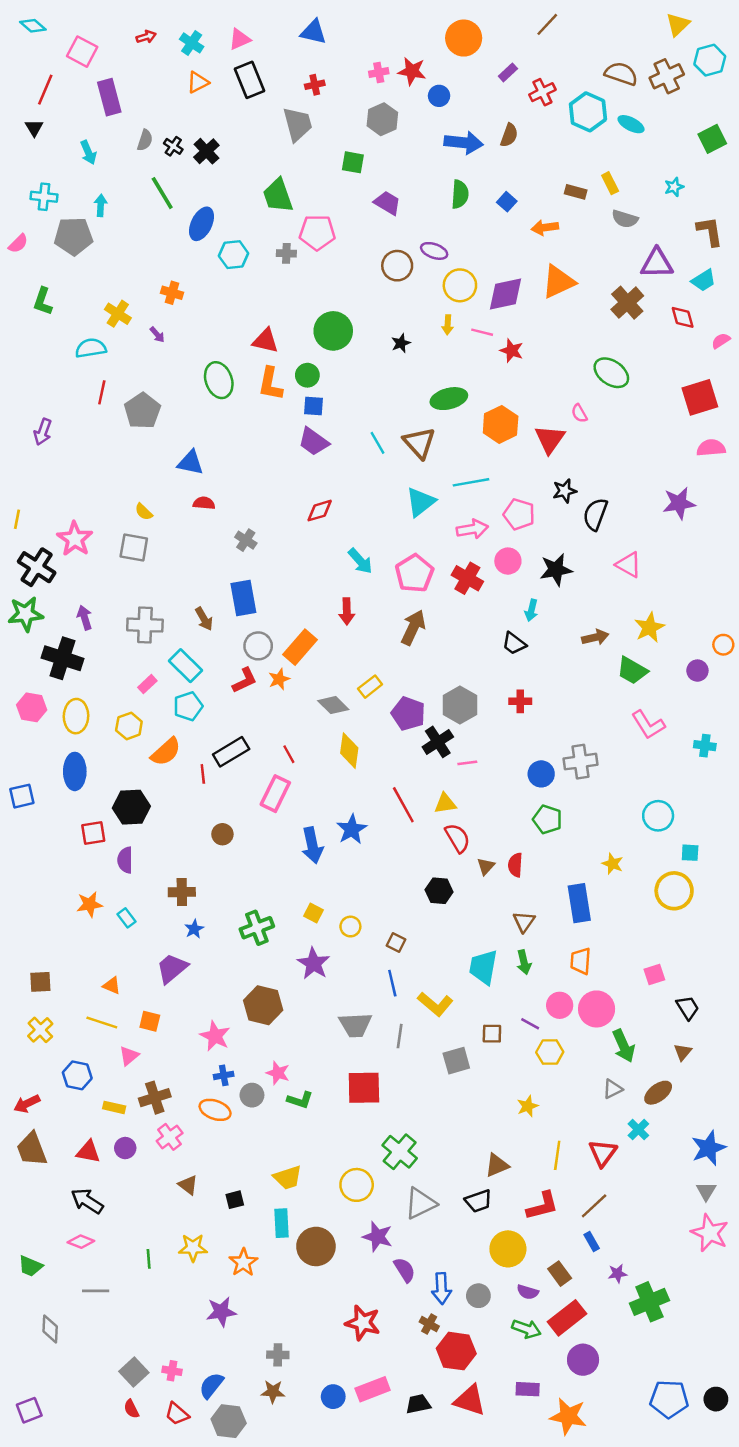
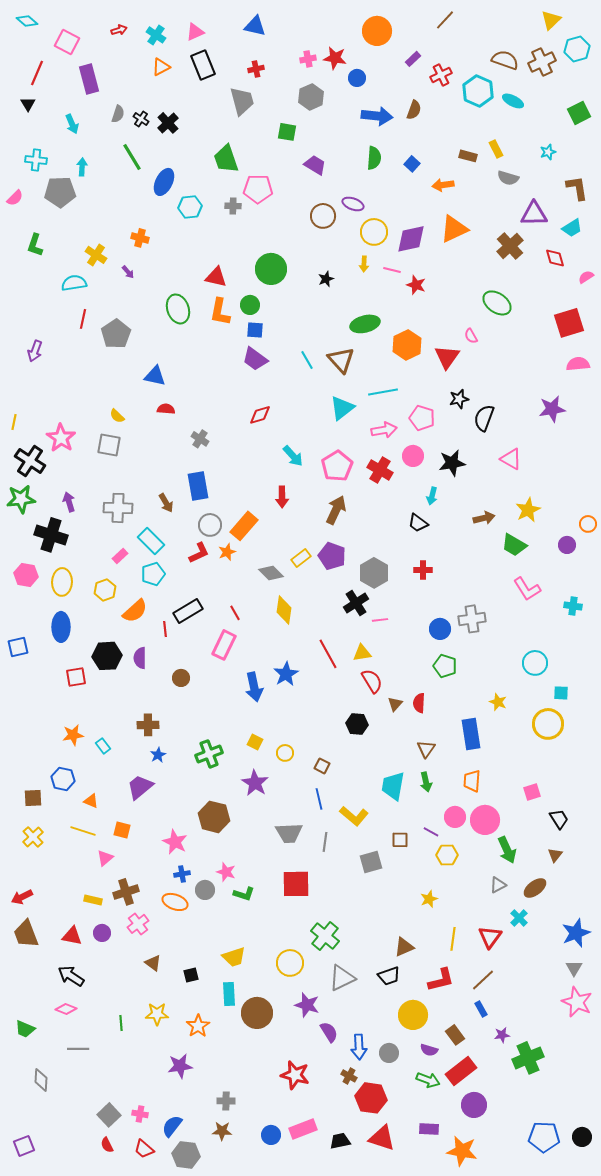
purple pentagon: (408, 714) -> (332, 556), moved
purple semicircle: (125, 860) -> (140, 658), moved
blue hexagon: (77, 1075) -> (63, 779), moved

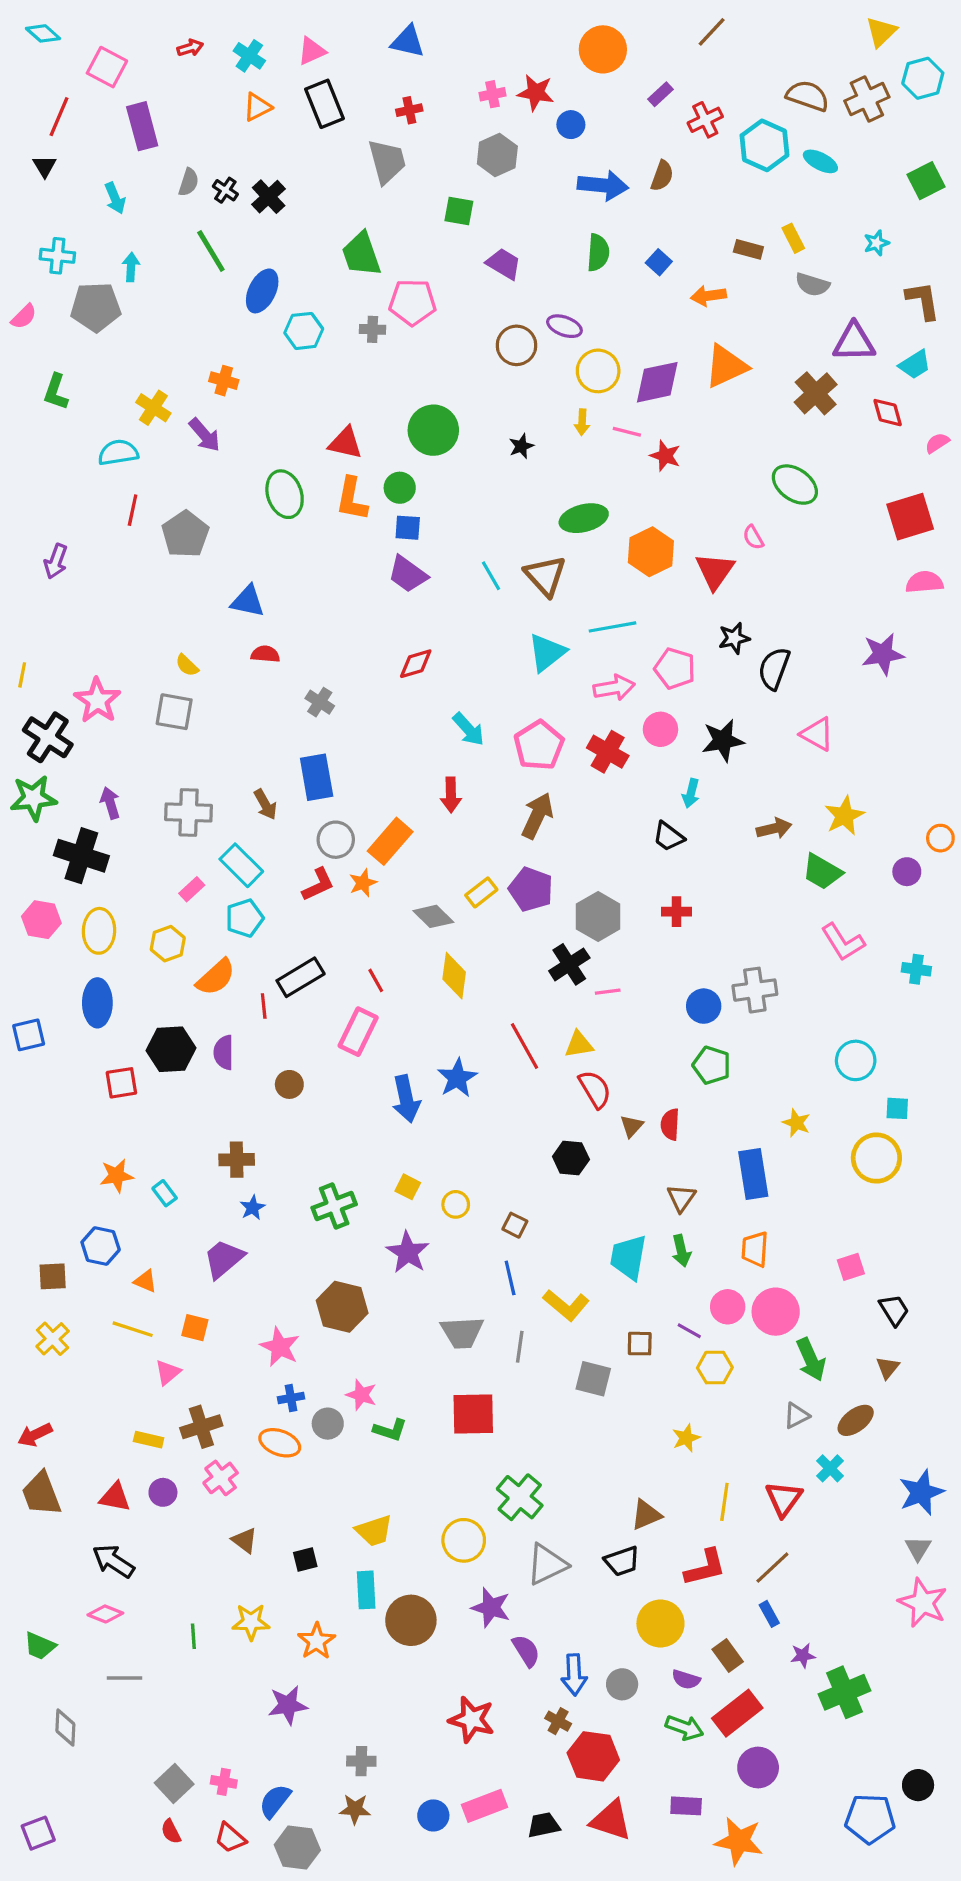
purple arrow: (128, 272) -> (205, 435), size x1.6
gray square: (371, 862) -> (593, 1379), turned 30
black circle: (582, 1137) -> (918, 1785), moved

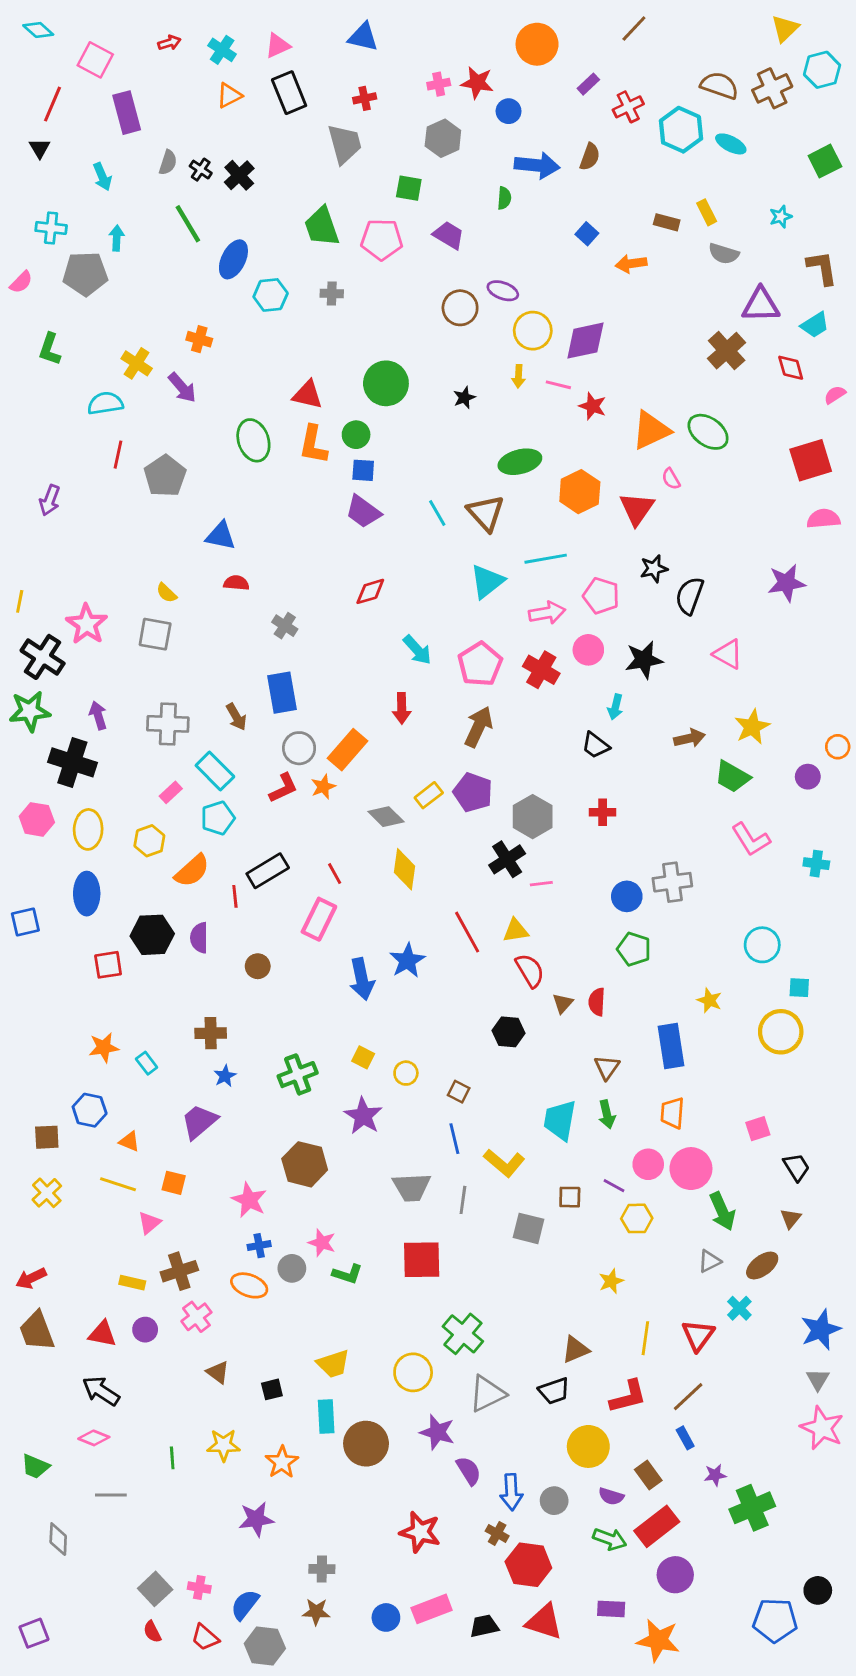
green semicircle: (598, 253) -> (504, 198), moved, size x0.7
pink pentagon: (413, 302) -> (382, 239), moved
orange triangle: (726, 366) -> (651, 430), moved

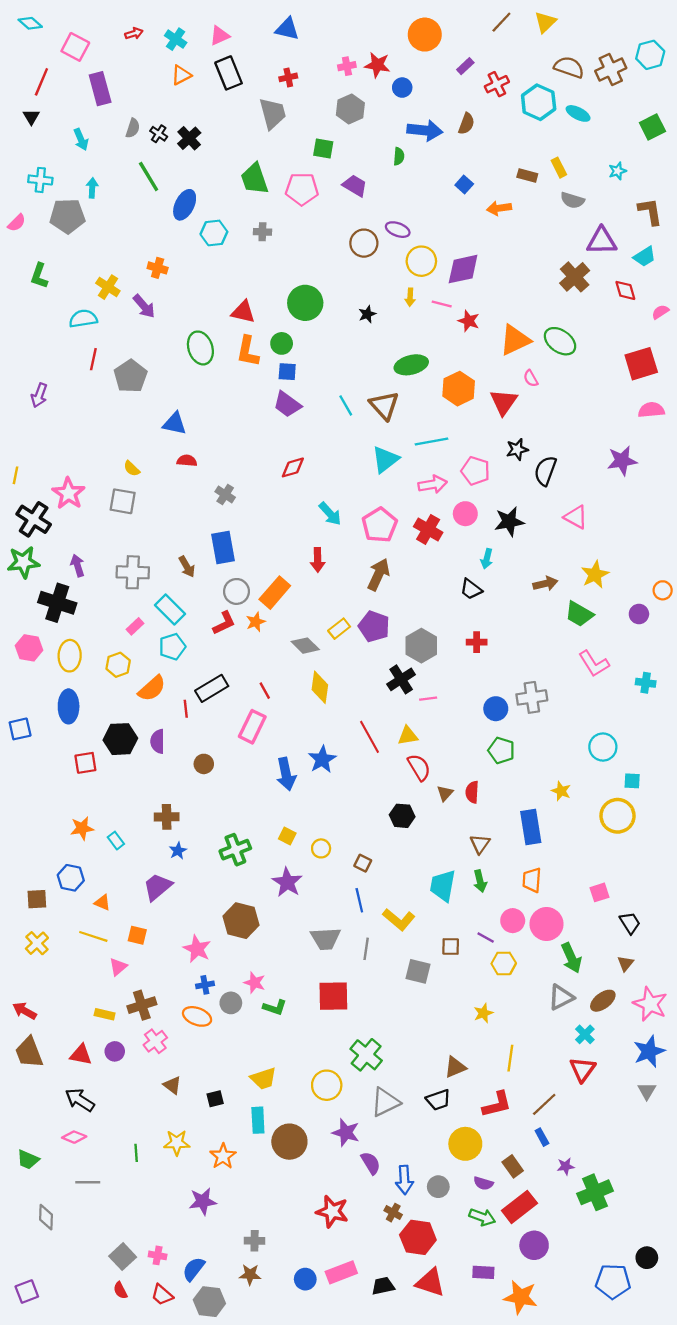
yellow triangle: (785, 29) -> (545, 22), moved
gray triangle: (709, 1261) -> (561, 997), size x1.4
red arrow: (31, 1278) -> (25, 1011), turned 55
red triangle: (698, 1335) -> (583, 1069), moved
pink star: (822, 1428) -> (650, 1004), moved

